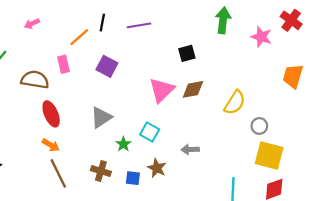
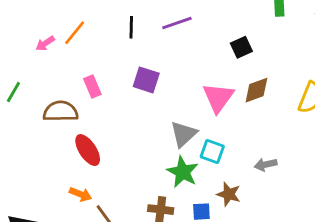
orange line: (79, 37) -> (75, 33), moved
gray triangle: (101, 117) -> (184, 134), moved
green star: (123, 144) -> (183, 172), size x1.6
orange arrow: (51, 145) -> (80, 194), moved

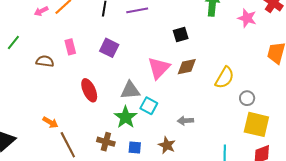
brown semicircle: (61, 111) -> (45, 61), size x0.7
gray triangle: (184, 134) -> (130, 90), turned 30
red ellipse: (88, 150) -> (89, 90), moved
brown star: (229, 194) -> (167, 145), moved

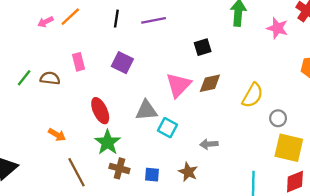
green line: (13, 42) -> (24, 78), moved
green star: (126, 117) -> (108, 142), moved
orange arrow: (50, 122) -> (57, 135), moved

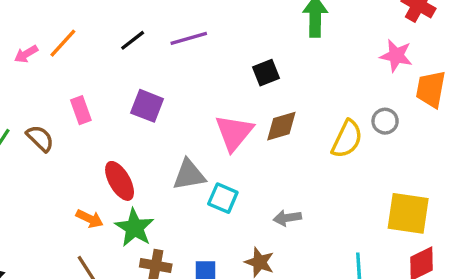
black line: (116, 19) -> (133, 40), turned 48
pink star: (277, 28) -> (396, 56), moved
brown semicircle: (50, 78) -> (40, 138), turned 42
gray circle: (278, 118) -> (385, 121), moved
orange arrow: (57, 135) -> (90, 219), moved

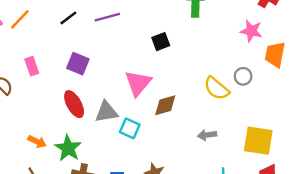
brown diamond: (281, 126) -> (165, 105), moved
yellow semicircle: (347, 139) -> (216, 88), turned 104
red ellipse: (120, 181) -> (74, 104), moved
gray arrow: (287, 218) -> (207, 135), moved

